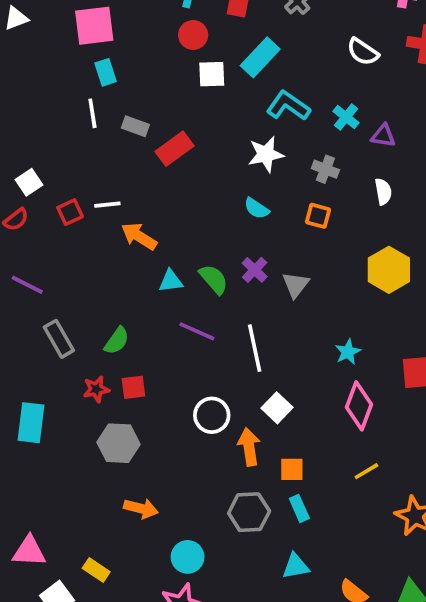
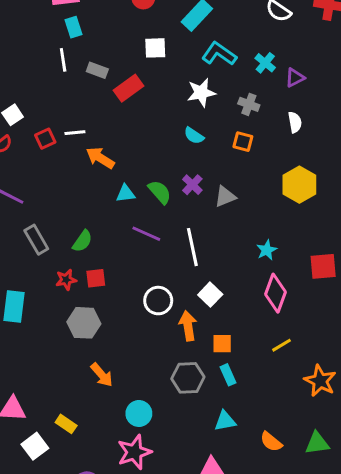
white square: (212, 74) -> (155, 48), moved
purple triangle: (383, 136) -> (295, 78), turned -36
gray triangle: (296, 285) -> (225, 197), turned 30
orange arrow: (141, 508) -> (102, 375), turned 35

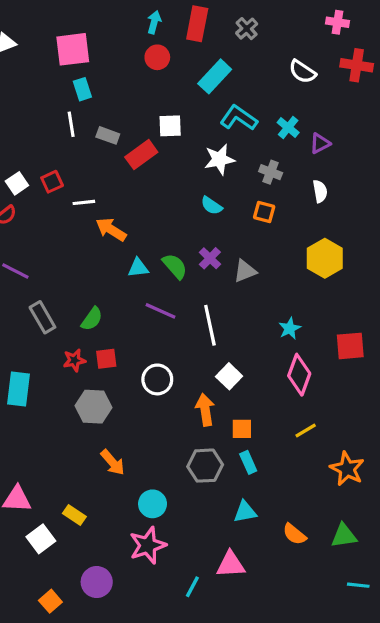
white square: (155, 48) -> (170, 126), moved
red square: (45, 139) -> (52, 182), moved
white circle: (158, 301) -> (157, 379), moved

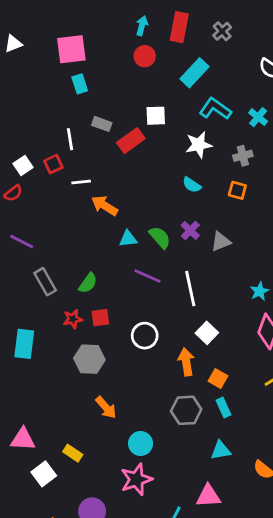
white line: (71, 124) -> (70, 139), moved
gray cross: (271, 172) -> (243, 156), turned -36
orange square: (242, 429) -> (218, 378), turned 30

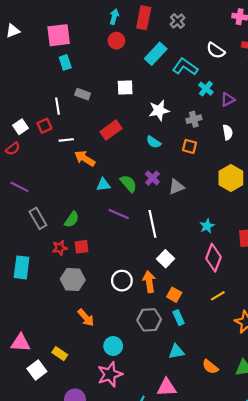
cyan L-shape: (215, 109) -> (185, 67), moved
red rectangle: (131, 141) -> (111, 130), moved
white circle: (145, 336) -> (122, 281), moved

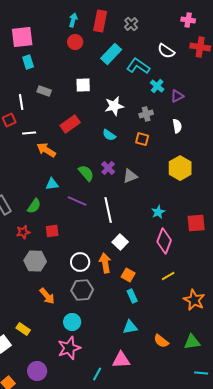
cyan triangle: (103, 185) -> (52, 184), moved
red square: (82, 247) -> (52, 231), moved
gray hexagon: (149, 320) -> (82, 290), moved

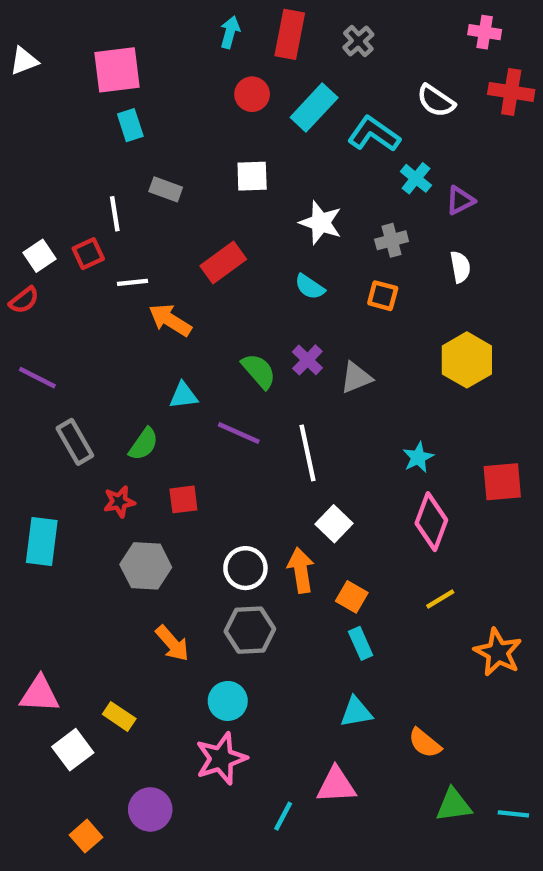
red circle: (75, 42) -> (252, 94), moved
white star: (114, 106) -> (321, 223), turned 30
green triangle: (192, 342) -> (454, 805), moved

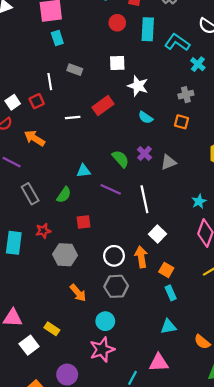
cyan rectangle: (314, 107) -> (148, 29), turned -40
white star: (321, 223) -> (138, 86), moved
white line: (132, 282) -> (73, 117), moved
orange arrow: (170, 320) -> (34, 138), moved
red star: (119, 502) -> (43, 231), moved

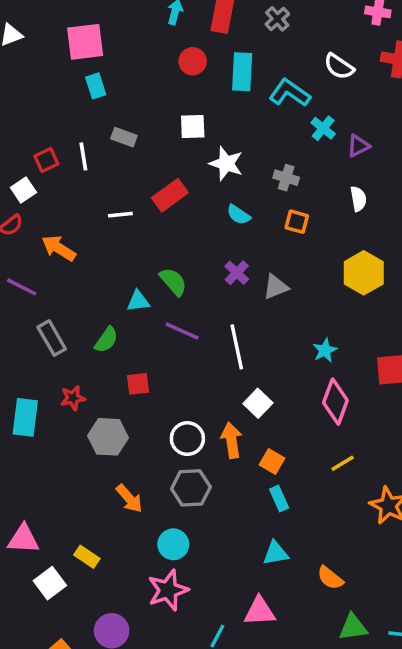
gray cross: (186, 95) -> (286, 178), moved, turned 32
red square: (37, 101) -> (46, 160), moved
green semicircle: (121, 159) -> (173, 282), moved

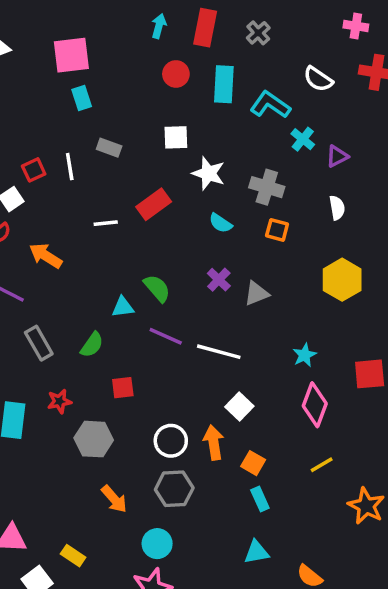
gray cross: (286, 178) -> (267, 187), size x1.4
white line: (237, 347) -> (219, 352), turned -63

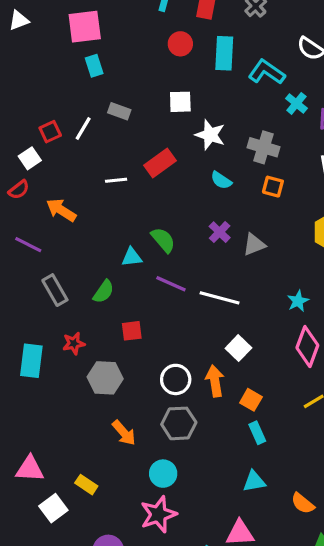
white line: (70, 167) -> (83, 129), turned 40

